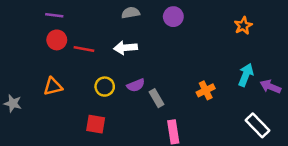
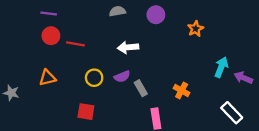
orange star: (243, 26) -> (196, 29), moved
white arrow: (125, 48) -> (128, 47), moved
orange cross: (206, 90) -> (182, 91), moved, turned -35

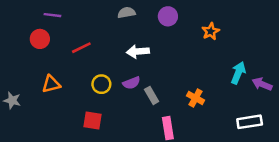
red circle: (51, 36) -> (40, 39), moved
red line: (75, 44) -> (81, 48), turned -36
white rectangle: (232, 113) -> (250, 122), turned -55

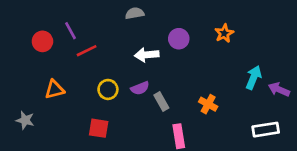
purple line: (52, 15) -> (71, 31), moved, turned 54
purple circle: (168, 16) -> (179, 39), moved
gray star: (12, 100) -> (25, 120), moved

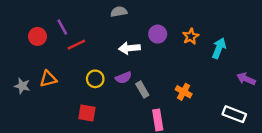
orange star: (224, 33) -> (191, 36), moved
cyan arrow: (254, 77) -> (219, 48), moved
gray star: (25, 120) -> (22, 86), moved
white rectangle: (266, 130) -> (234, 114), turned 30

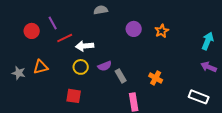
white arrow: (129, 48) -> (85, 46), moved
cyan arrow: (219, 48) -> (208, 41), moved

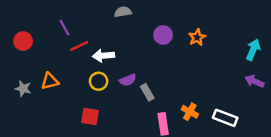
red circle: (32, 31) -> (23, 41), moved
orange cross: (156, 78) -> (190, 112), moved
white rectangle: (199, 97) -> (225, 118), moved

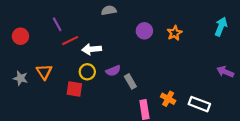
cyan arrow: (253, 50) -> (221, 27), moved
orange triangle: (50, 81) -> (44, 72), turned -49
red square: (90, 117) -> (74, 89), moved

